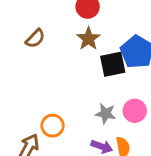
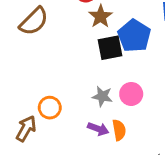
brown semicircle: (35, 39) -> (34, 21), size x1.5
brown star: (88, 39) -> (101, 16), moved

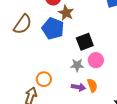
blue pentagon: (134, 36) -> (53, 29), moved
black square: (110, 48) -> (85, 42), moved

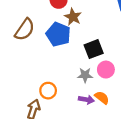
orange semicircle: (92, 85) -> (102, 98), turned -32

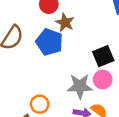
black square: (94, 49) -> (103, 56), moved
gray star: (85, 75) -> (80, 86), size x1.5

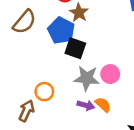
black square: (103, 56) -> (75, 48), moved, turned 35

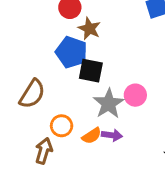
brown semicircle: (24, 22) -> (32, 94), moved
gray star: (87, 78) -> (109, 104), turned -30
orange semicircle: (103, 105) -> (92, 136), moved, turned 112

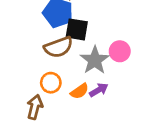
brown semicircle: (32, 94) -> (58, 47), moved, turned 40
purple arrow: (112, 135) -> (99, 90), turned -36

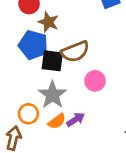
brown semicircle: (58, 47) -> (75, 52), moved
gray star: (95, 60) -> (52, 95), moved

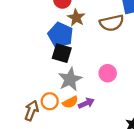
brown semicircle: (75, 52) -> (112, 23), moved
black square: (52, 61) -> (62, 53), moved
orange circle: (28, 114) -> (50, 101), moved

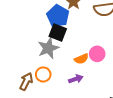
gray star: (70, 79) -> (48, 48), moved
orange semicircle: (70, 102) -> (81, 59), moved

